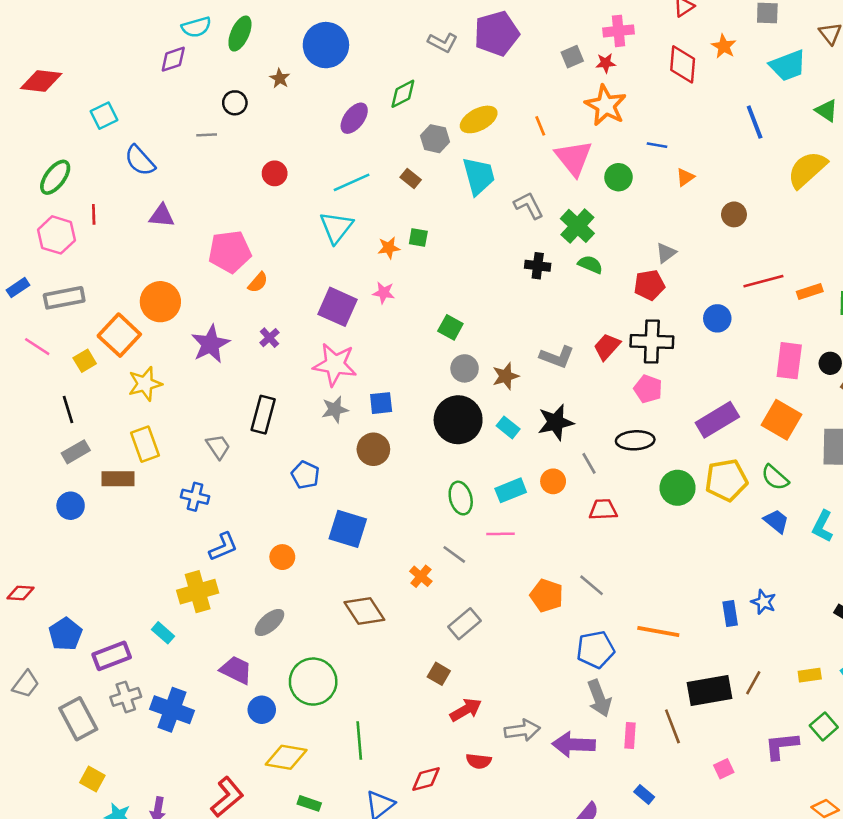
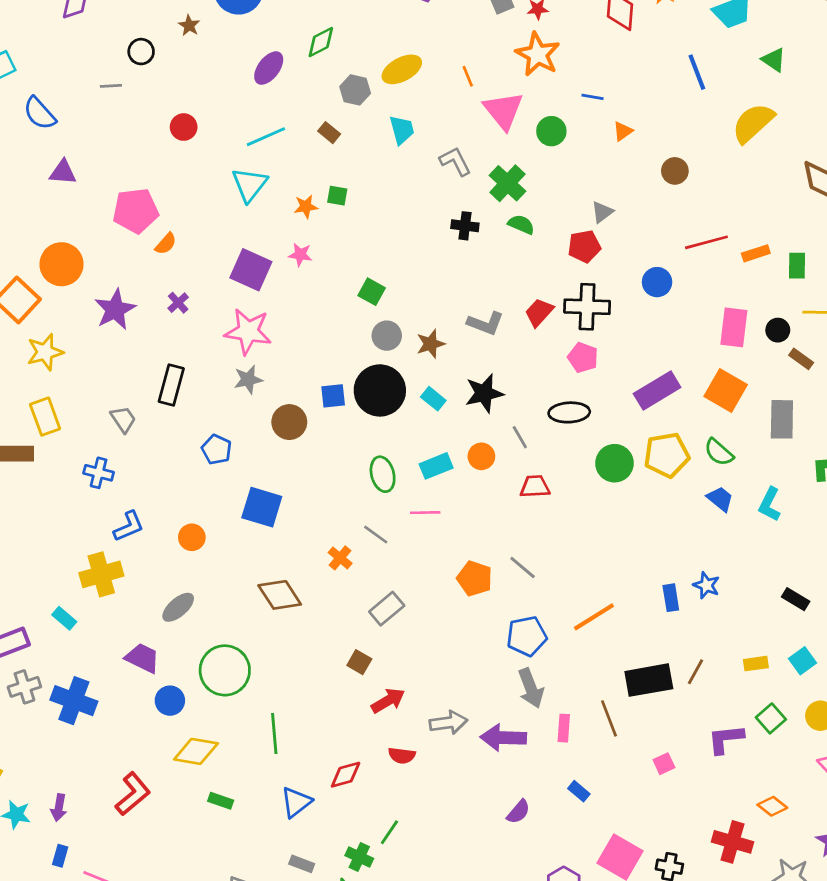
cyan trapezoid: (479, 176) -> (402, 130), size x0.7
blue square: (381, 403) -> (333, 396), moved
orange line: (658, 631) -> (594, 617), turned -42

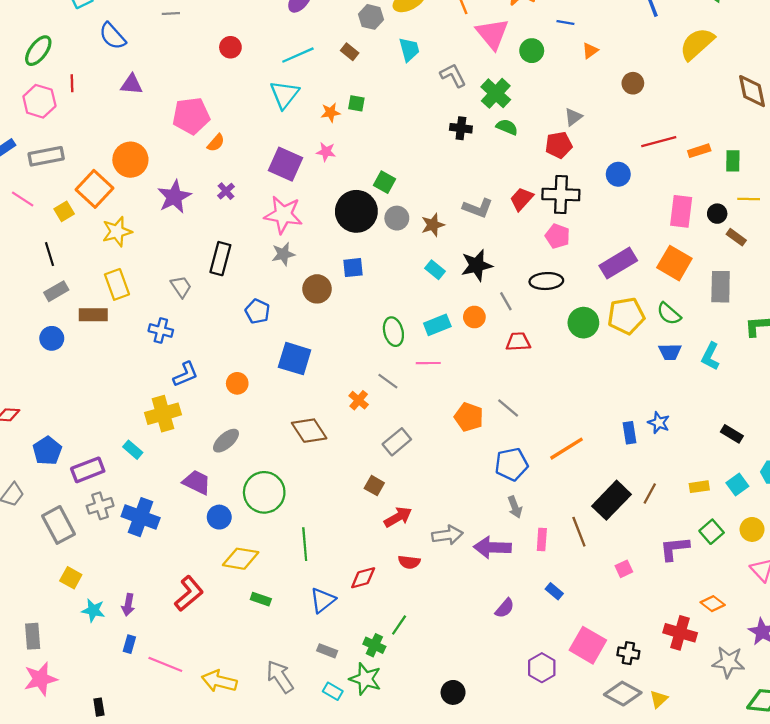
black circle: (380, 390) -> (356, 211), moved
blue trapezoid: (720, 499) -> (670, 352), turned 140
black rectangle: (649, 680) -> (612, 500), turned -36
gray arrow: (531, 688) -> (515, 507), size x0.7

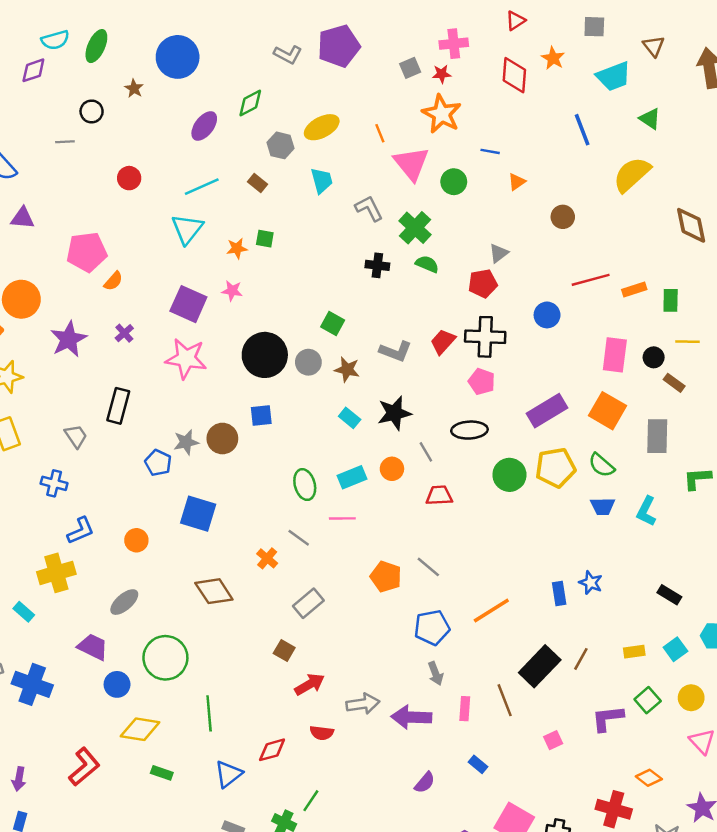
green square: (384, 182) -> (333, 323), moved
brown star: (433, 225) -> (347, 369), turned 30
gray star: (283, 254) -> (186, 442), moved

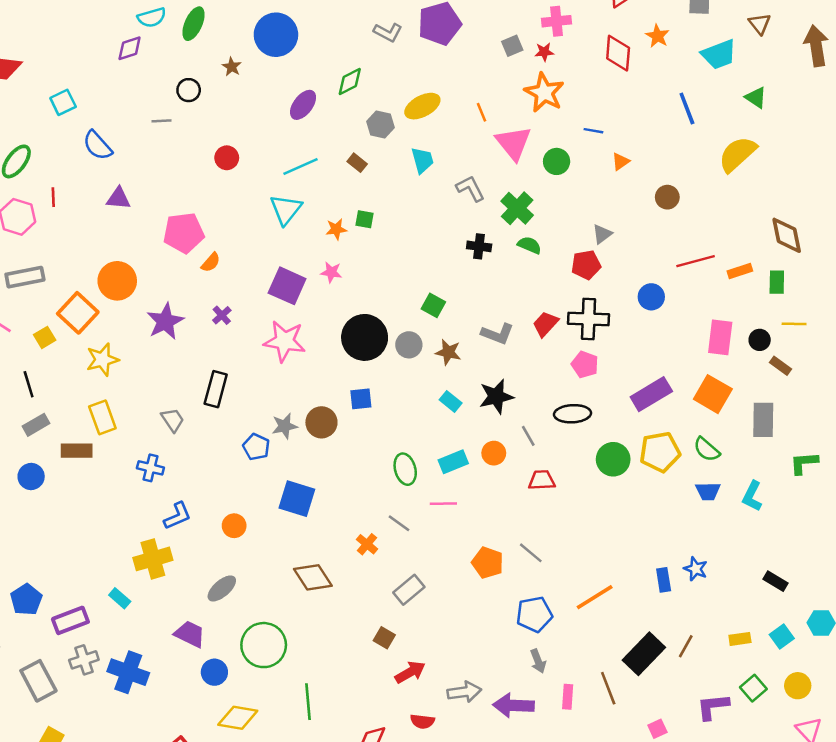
brown diamond: (691, 225) -> (787, 235), moved

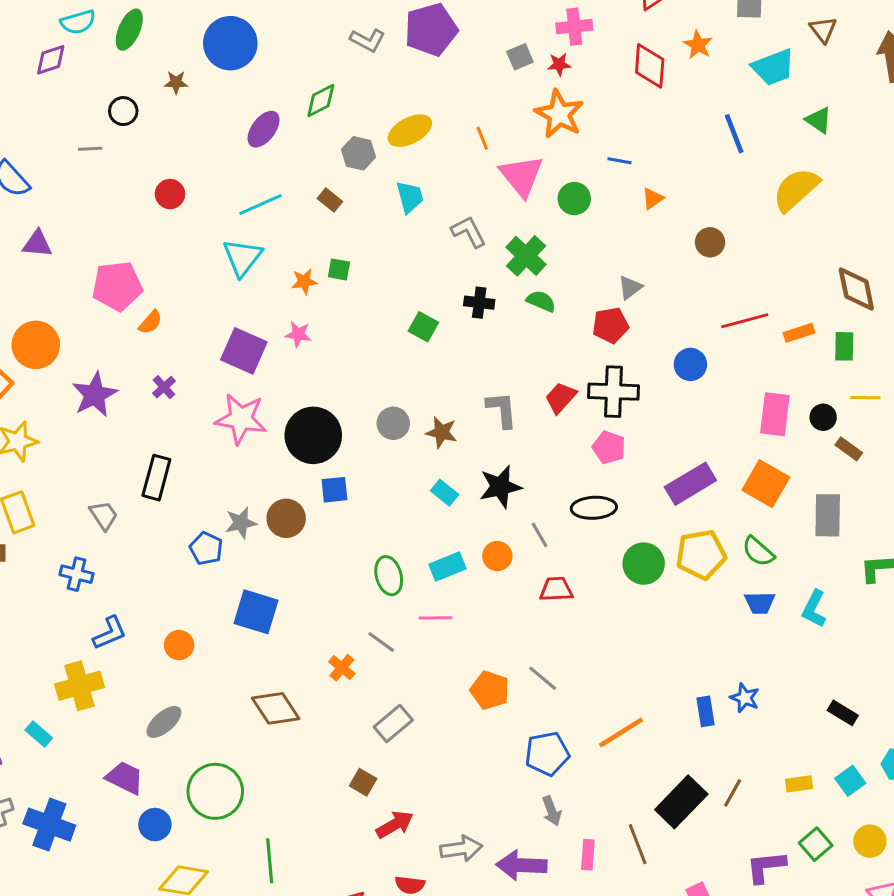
brown star: (232, 67) -> (176, 82), turned -30
green square: (433, 305) -> (423, 327), moved
gray L-shape: (497, 334) -> (502, 410), turned -116
black circle: (365, 337) -> (313, 435), moved

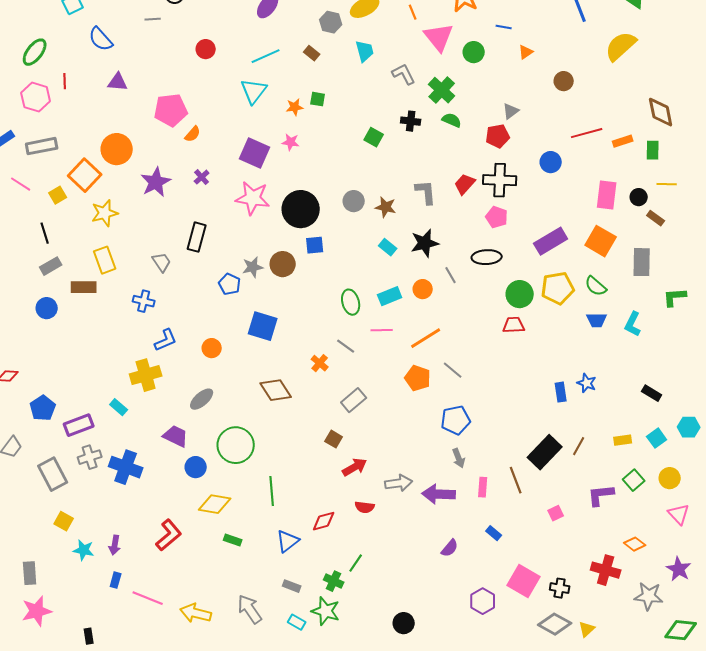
red trapezoid: (556, 589) -> (514, 325), moved
orange line: (621, 733) -> (426, 338), moved

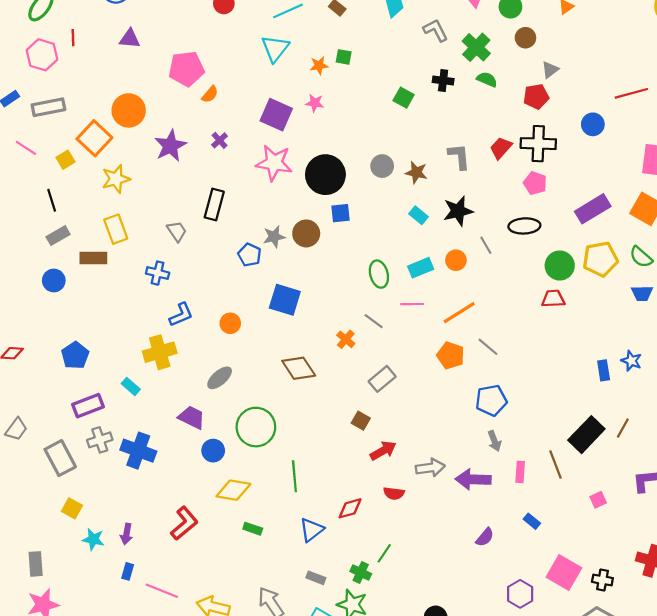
brown circle: (564, 81) -> (525, 38), moved
blue pentagon: (43, 408) -> (75, 355), moved

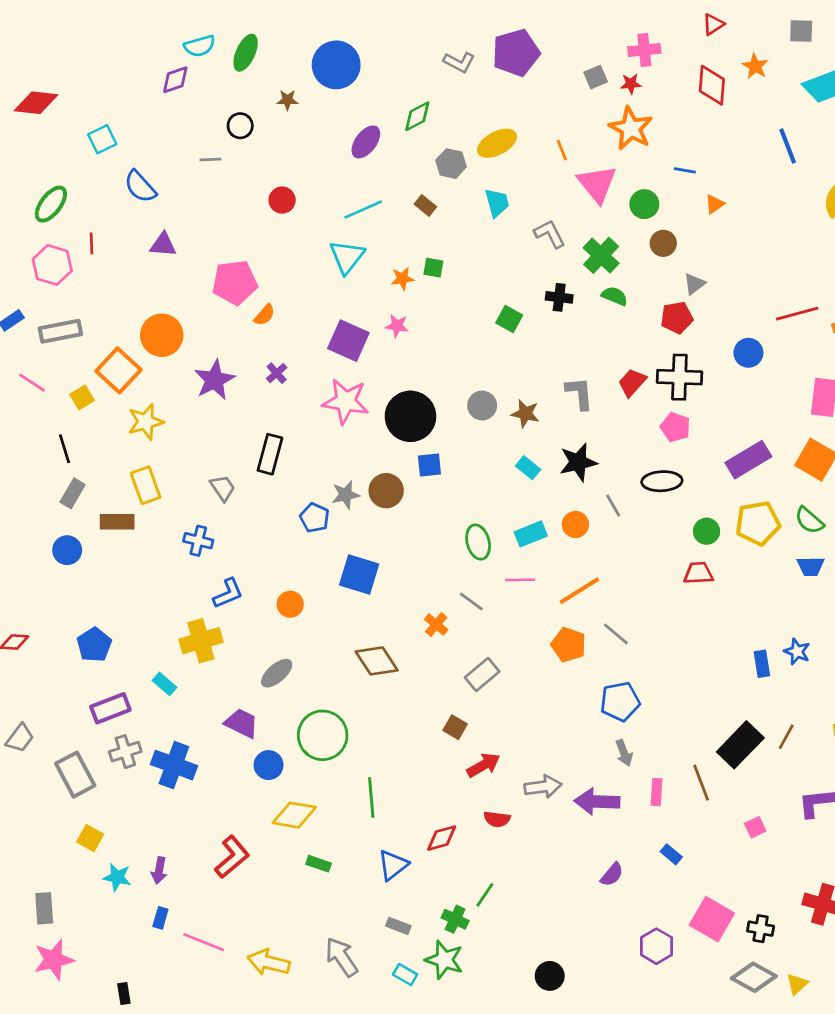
gray rectangle: (58, 236) -> (73, 493), turned -30
green circle: (560, 266) -> (707, 531), size x0.7

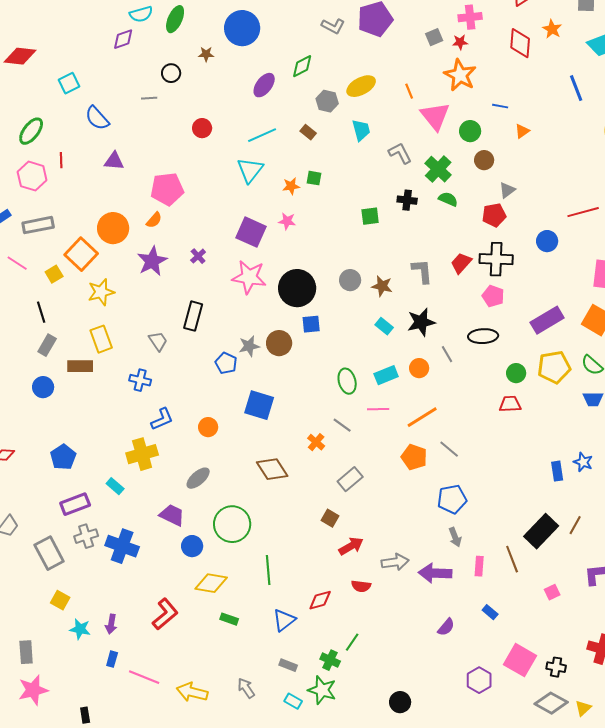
orange semicircle: (265, 315) -> (154, 220), moved
green square: (509, 319) -> (370, 216), turned -36
gray arrow: (342, 957) -> (246, 688), size x0.7

